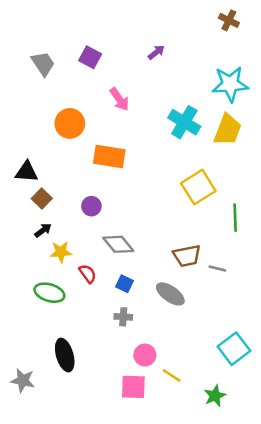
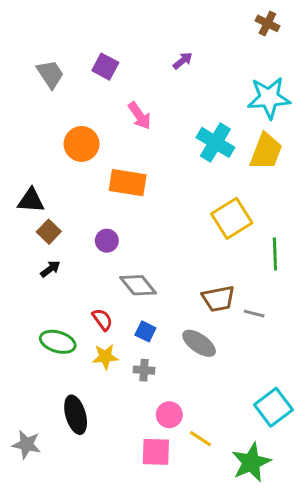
yellow star: (61, 252) -> (105, 357), moved
green star: (215, 396) -> (251, 462), size x1.5

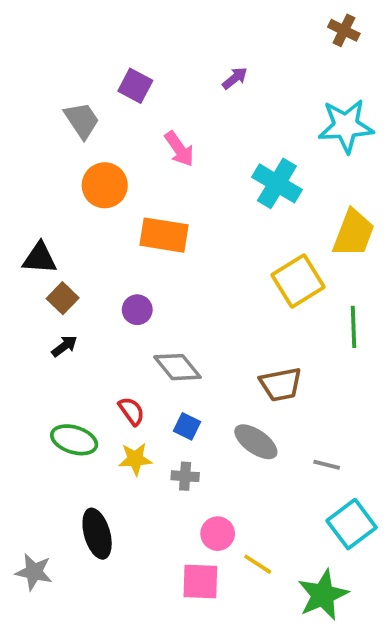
gray trapezoid: (50, 74) -> (82, 120), moved
yellow trapezoid: (266, 151) -> (353, 233), moved
gray line: (254, 314) -> (327, 465), moved

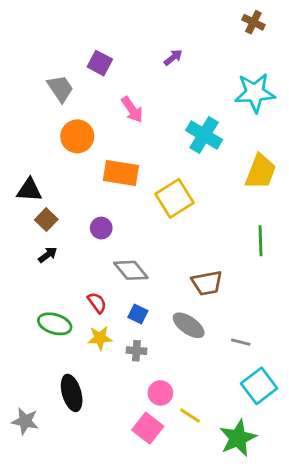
yellow square: (298, 281) -> (175, 198), moved
pink square: (200, 581) -> (148, 428), turned 36

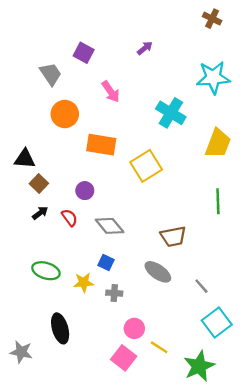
red semicircle: (97, 303) -> (70, 218), moved
blue square: (138, 314) -> (106, 262), moved
gray line: (241, 342) -> (201, 286), turned 35

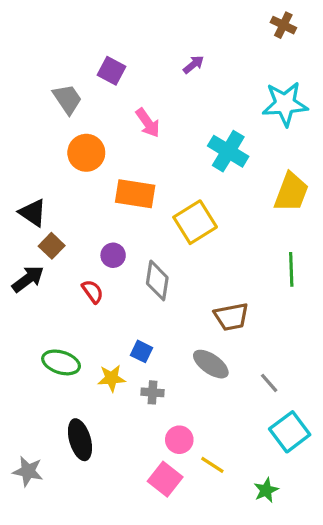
black triangle: (25, 159) -> (33, 213), turned 30
black arrow: (40, 213) -> (28, 279), moved, size x1.5
gray diamond: (110, 226) -> (157, 280), moved, turned 48
green star: (199, 366) -> (266, 490), size x0.6

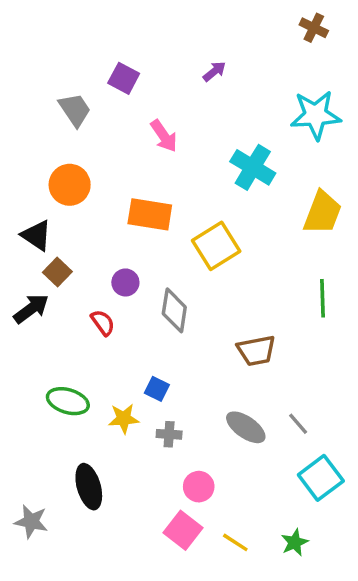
orange circle: (86, 153) -> (70, 185), moved
gray ellipse: (211, 364) -> (246, 427), moved
yellow line: (212, 465) -> (235, 542), moved

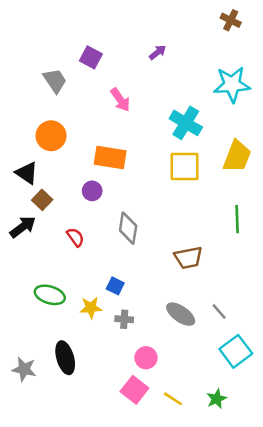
yellow square: (216, 246) -> (184, 167), moved, turned 32
purple circle: (125, 282) -> (92, 191), moved
gray star: (31, 521) -> (24, 369), moved

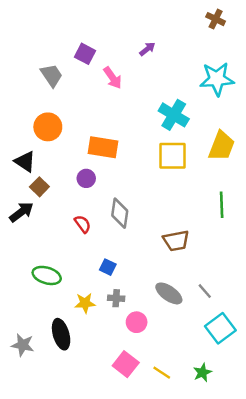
pink arrow: (120, 100) -> (113, 78), moved
red semicircle: (75, 237) -> (83, 224), moved
yellow star: (91, 308) -> (85, 303), moved
pink circle: (146, 358) -> (137, 322), moved

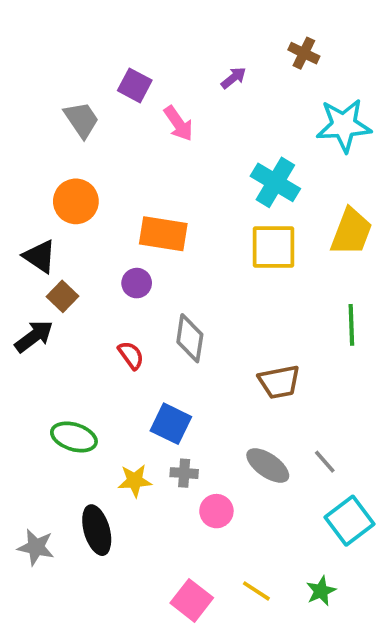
brown cross: (216, 19) -> (304, 53), moved
blue square: (108, 267) -> (171, 424), size x1.5
pink square: (126, 364) -> (192, 600), moved

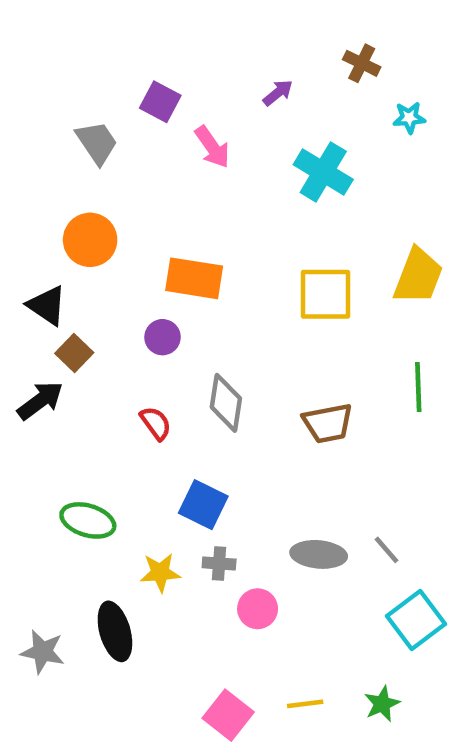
cyan star: (344, 125) -> (409, 118), moved, size x0.5
cyan cross: (275, 182) -> (323, 172), moved
brown trapezoid: (279, 382) -> (328, 423), moved
gray ellipse: (268, 465) -> (319, 554), turned -30
yellow line: (256, 591) -> (305, 704), turned -40

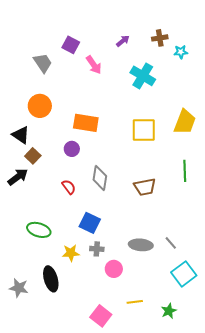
brown cross: (362, 63) -> (160, 38), moved, turned -35
yellow line: (305, 704) -> (135, 302), moved

